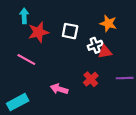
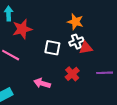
orange star: (108, 23) -> (75, 22), moved
white square: (70, 31) -> (52, 48), moved

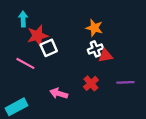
white square: (52, 48) -> (49, 48), moved, turned -35

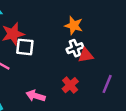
white square: (49, 48) -> (25, 47), turned 30
purple line: (125, 82) -> (107, 84), turned -66

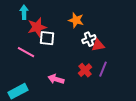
orange star: (74, 25) -> (76, 20), moved
purple line: (107, 84) -> (103, 69), moved

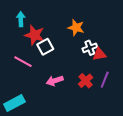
red star: (37, 27) -> (35, 35), turned 30
white square: (47, 38) -> (45, 47), turned -35
pink arrow: (56, 79) -> (55, 81), moved, turned -35

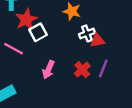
red star: (35, 35) -> (26, 19), turned 30
pink arrow: (55, 81) -> (48, 70), turned -49

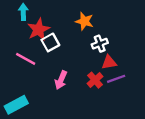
red triangle: (97, 40) -> (109, 62), moved
purple line: (103, 68) -> (116, 79), turned 48

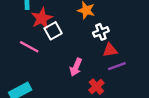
pink arrow: (61, 80) -> (76, 67), moved
red cross: (95, 80) -> (96, 87), moved

